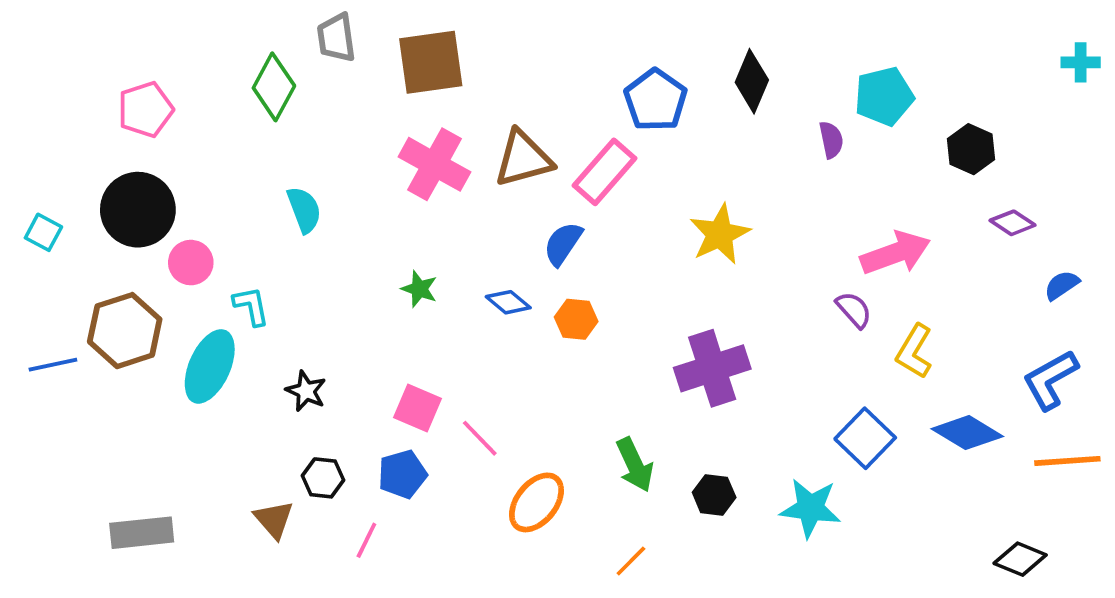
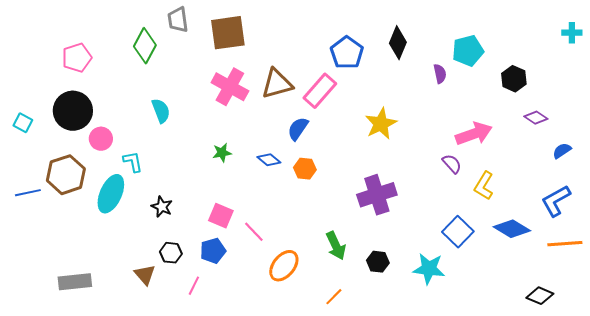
green star: (419, 289) -> (222, 153), turned -30

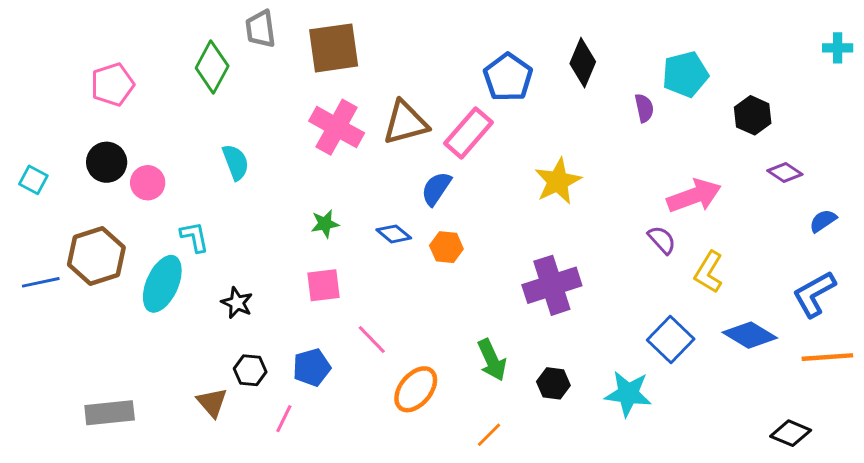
black circle: (73, 111) -> (107, 162), size x0.7
pink circle: (101, 139) -> (148, 183), moved
pink square: (221, 216) -> (323, 285), moved, turned -30

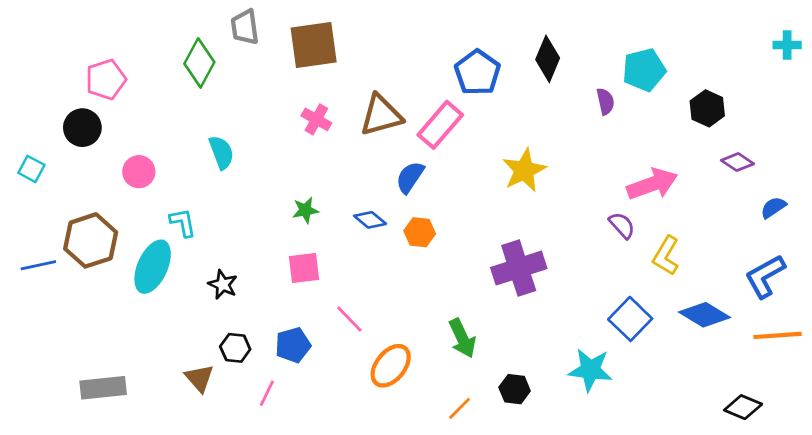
pink cross: (337, 127) -> (316, 119), size x0.6
black circle: (107, 162) -> (82, 128), moved
black hexagon: (553, 383) -> (515, 389), moved

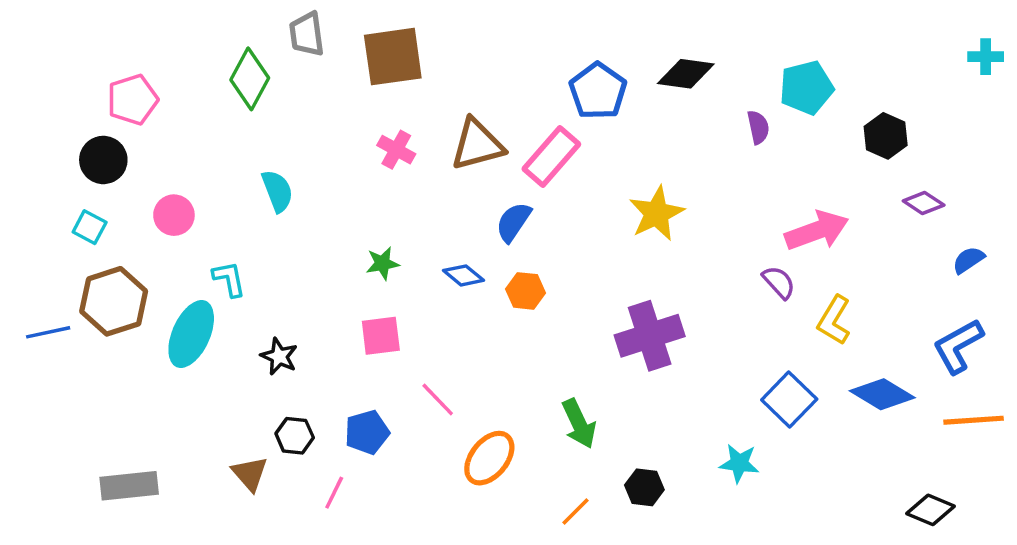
black diamond: (548, 59) -> (686, 74), turned 75
cyan square: (31, 169) -> (90, 227), moved
cyan star: (590, 370) -> (739, 463), size x0.7

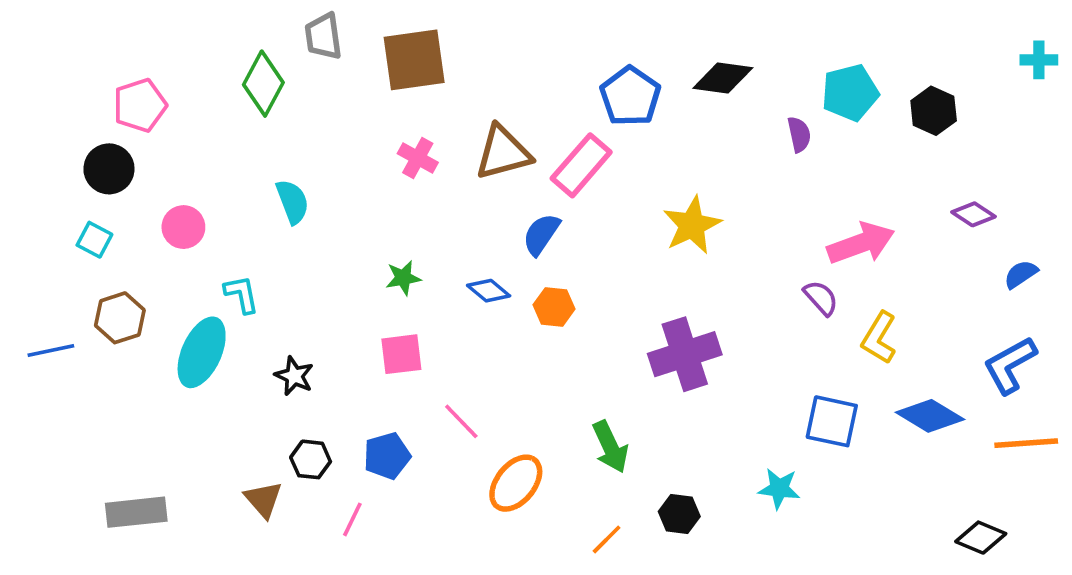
black hexagon: (886, 136) -> (934, 111), moved
brown hexagon: (114, 301) -> (120, 318), size x0.7
blue square: (789, 400) -> (832, 421), turned -32

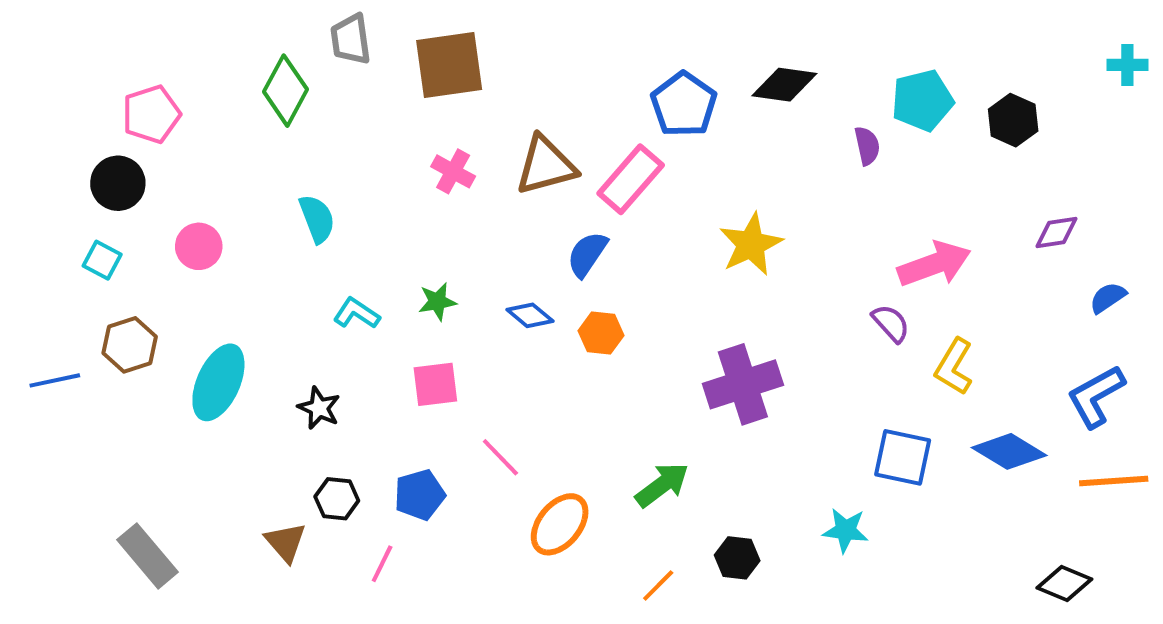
purple diamond: (973, 214) -> (1056, 233), turned -42
cyan L-shape: (242, 294) -> (356, 313), moved, turned -45
green arrow: (610, 447) -> (662, 485), turned -102
gray rectangle: (136, 512) -> (147, 556), turned 56

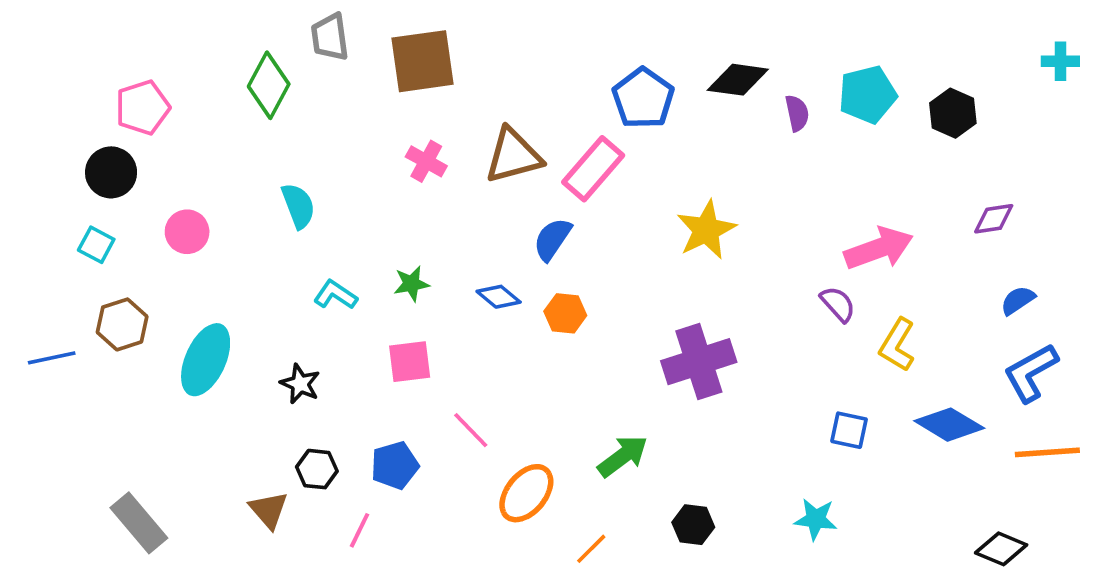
purple semicircle: (867, 146) -> (797, 113), moved
blue semicircle: (1108, 298) -> (1018, 300), moved
blue square: (903, 457) -> (849, 430), size x0.7
cyan star: (845, 530) -> (816, 519), moved
orange line: (658, 585) -> (591, 549), moved

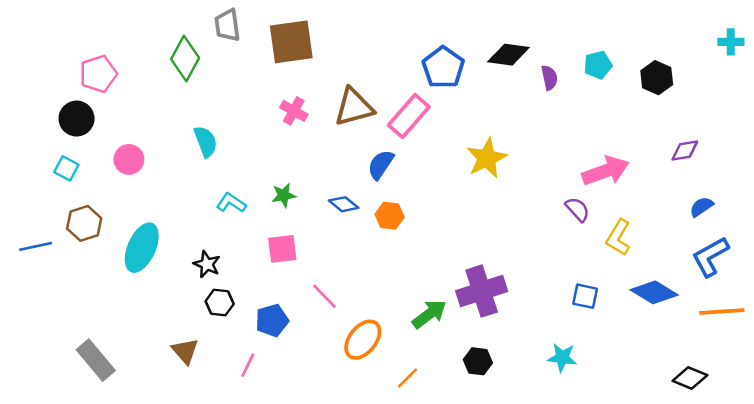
cyan pentagon: (868, 95) -> (598, 65), size x0.7
purple cross: (699, 362) -> (482, 291), moved
black hexagon: (317, 469) -> (220, 303), moved

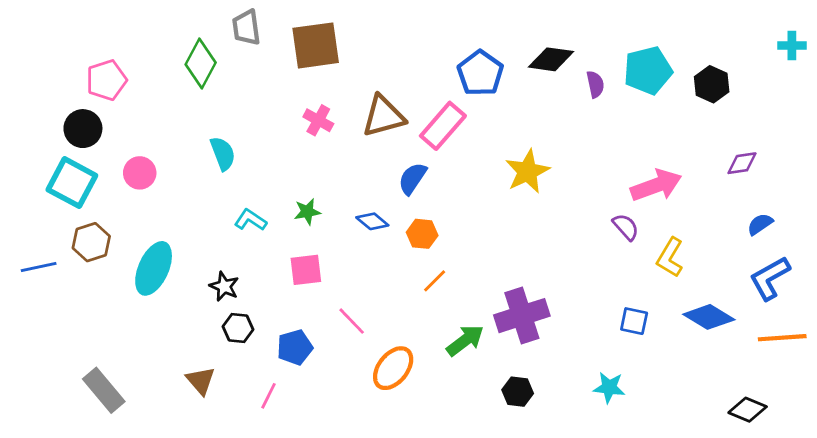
cyan pentagon: (598, 65) -> (648, 70), size x1.6
cyan square: (66, 168) -> (72, 183), size x1.8
orange line: (408, 378) -> (435, 281), moved

